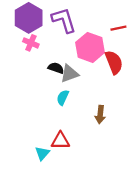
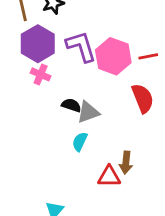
pink hexagon: (90, 47) -> (113, 56), moved
red triangle: (60, 141) -> (109, 177), moved

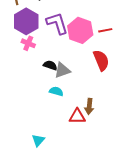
cyan semicircle: (80, 142) -> (56, 91), turned 80

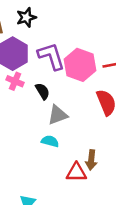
black semicircle: (50, 65) -> (43, 91), moved, turned 40

